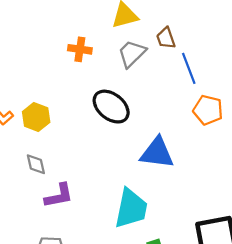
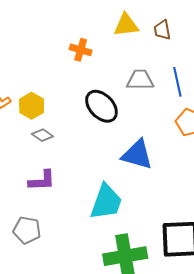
brown trapezoid: (166, 38) -> (162, 30), moved
gray trapezoid: (132, 54) -> (140, 80), moved, turned 36
gray diamond: (36, 164) -> (42, 135), moved, turned -50

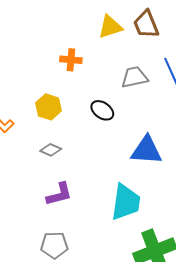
brown trapezoid: (162, 30) -> (146, 24), size x1.4
yellow hexagon: (32, 106) -> (48, 107), moved
black ellipse: (101, 106) -> (102, 110), size x0.7

